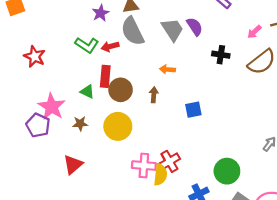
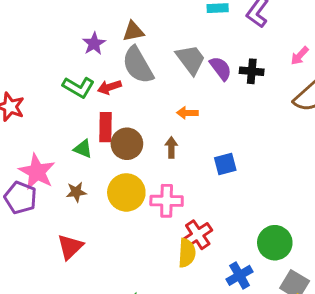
purple semicircle: (195, 27) -> (221, 68), moved
black cross: (221, 55) -> (252, 71), moved
pink cross: (144, 166) -> (167, 201), moved

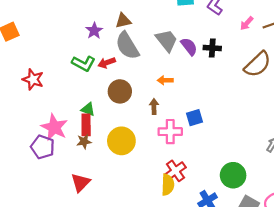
pink arrow: (300, 56) -> (247, 23), moved
red rectangle: (105, 127) -> (86, 125), moved
brown circle: (127, 144) -> (120, 91), moved
pink cross: (167, 201) -> (170, 132), moved

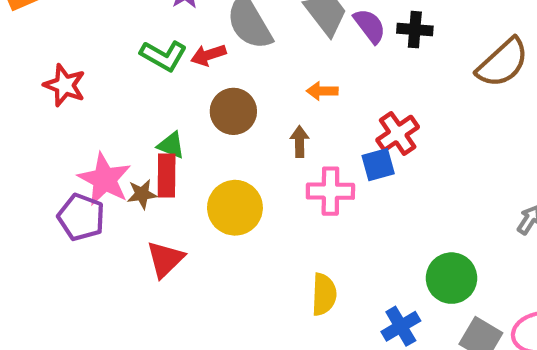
brown star: (84, 142) -> (142, 194), moved
red cross: (175, 171) -> (398, 133), moved
red triangle: (81, 183) -> (165, 259), moved

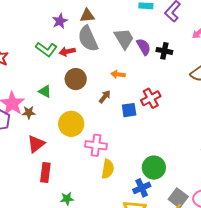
brown arrow: (300, 142) -> (105, 97), turned 32
blue square: (378, 165) -> (129, 110), moved
red rectangle: (167, 175) -> (45, 172), moved
pink cross: (330, 191) -> (96, 145), moved
green circle: (452, 278) -> (154, 168), moved

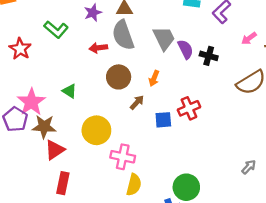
green L-shape: (46, 49) -> (56, 29), moved
orange arrow: (118, 74) -> (154, 78), turned -80
brown circle: (76, 79) -> (119, 77), moved
brown star: (29, 112) -> (44, 127), moved, size x1.5

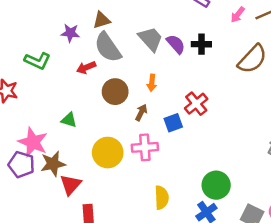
purple star: (93, 13) -> (70, 33), turned -30
pink cross: (123, 157) -> (145, 147), moved

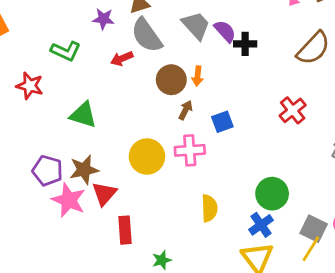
black cross: (201, 44) -> (245, 44), moved
brown circle: (115, 92) -> (171, 80), moved
red cross: (196, 104) -> (293, 110), moved
green triangle: (69, 120) -> (83, 115), moved, size x1.5
pink star: (33, 142) -> (69, 200), moved

